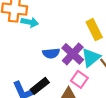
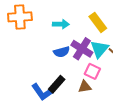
cyan arrow: (30, 22) -> (61, 24), moved

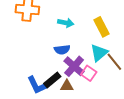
purple cross: (82, 49) -> (74, 66), moved
brown triangle: (85, 87) -> (67, 86), moved

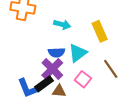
cyan triangle: (99, 53) -> (78, 53), moved
purple cross: (74, 66) -> (52, 69), moved

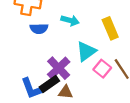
blue semicircle: (57, 52) -> (39, 29), moved
pink square: (83, 79) -> (102, 69), moved

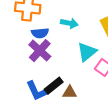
purple cross: (59, 68) -> (40, 51), moved

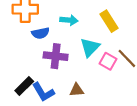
purple cross: (40, 51) -> (56, 56), moved, turned -30
black rectangle: (54, 86) -> (24, 86), moved

